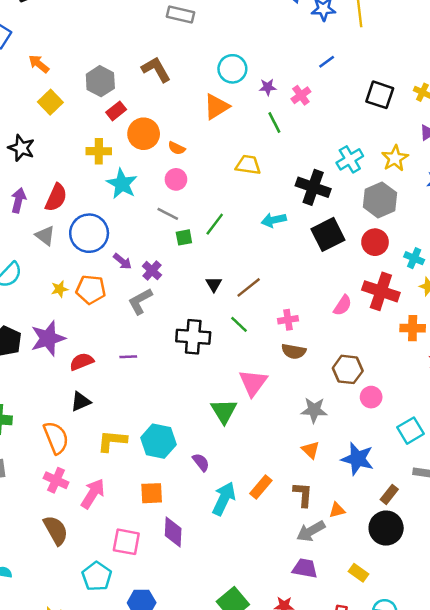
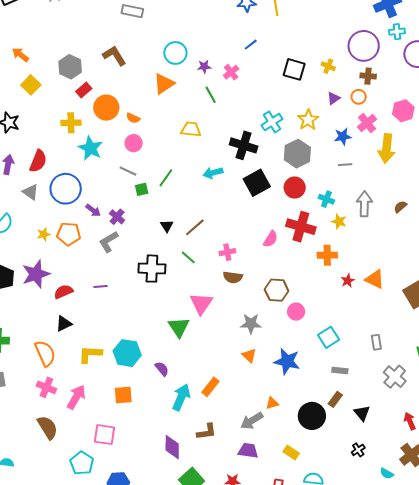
brown L-shape: (303, 494) -> (207, 432), moved, turned 80
brown rectangle: (389, 494) -> (335, 399), moved
purple diamond: (173, 532) -> (172, 447), moved

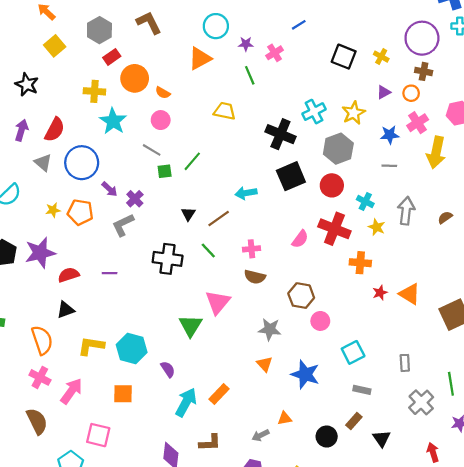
cyan arrow: (213, 173) -> (246, 193), moved
black circle: (312, 416) -> (327, 437), size x0.7
gray arrow: (252, 421) -> (261, 435), size x0.7

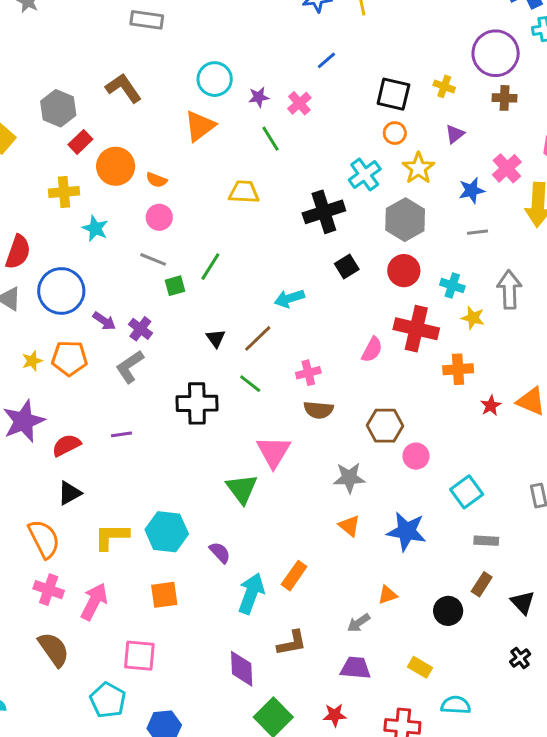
orange circle: (411, 93) -> (395, 133), moved
cyan star: (113, 121) -> (95, 228), size x0.7
black cross: (280, 134) -> (324, 212), turned -32
black square: (291, 176) -> (347, 267), size x0.6

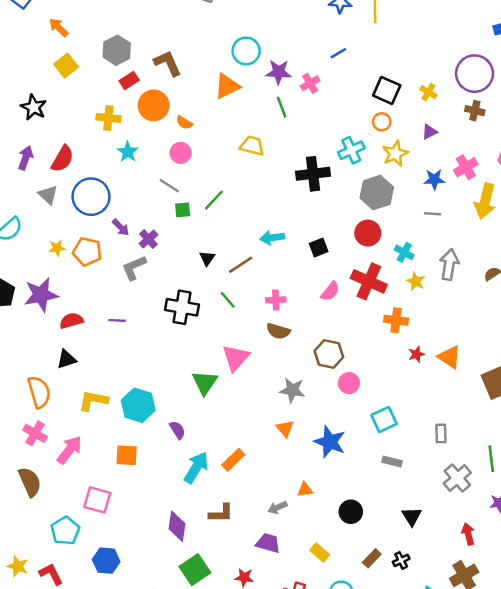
brown L-shape: (124, 88) -> (168, 63), moved
purple star: (259, 97) -> (279, 72), size x1.5
black square: (347, 267) -> (319, 248), moved
brown rectangle: (482, 584) -> (372, 558), moved

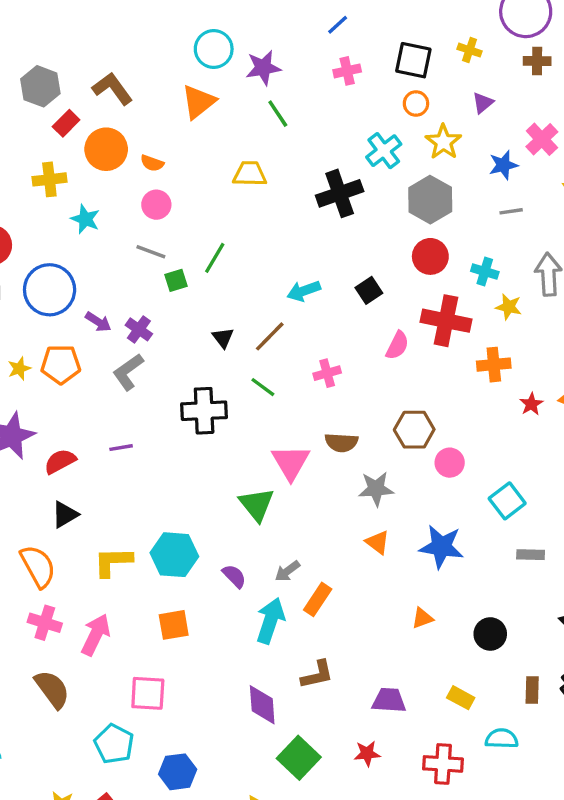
pink cross: (310, 83) -> (347, 71), moved, turned 30
brown semicircle: (278, 331) -> (341, 442), moved
gray arrow: (277, 508) -> (287, 571), moved
brown rectangle: (372, 558) -> (532, 690), turned -30

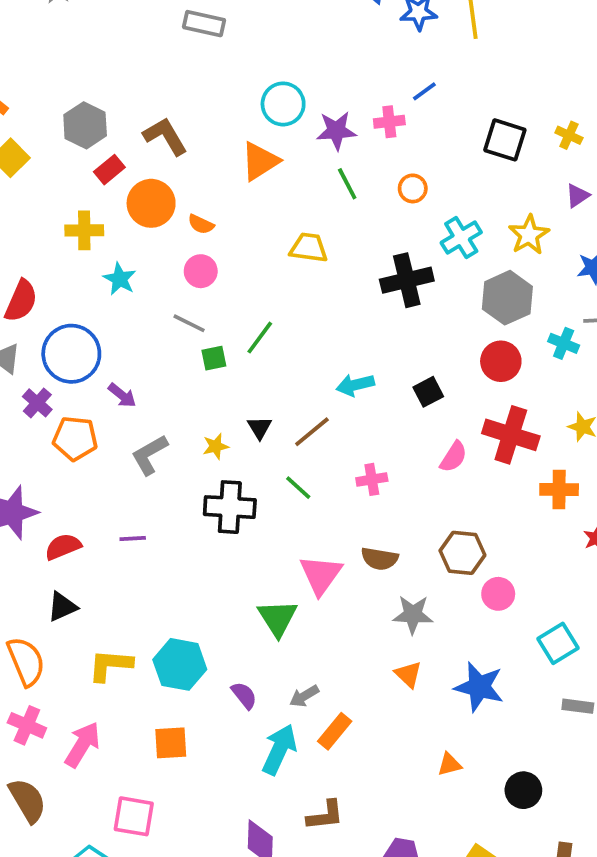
pink cross: (347, 71) -> (389, 122), moved
orange circle: (416, 104) -> (413, 188), moved
cyan cross: (485, 272) -> (564, 343), moved
purple cross: (139, 329) -> (37, 403), moved
yellow star: (19, 369) -> (216, 446), moved

